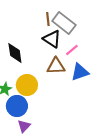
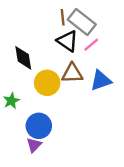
pink line: (72, 50) -> (91, 45), moved
yellow circle: (27, 85) -> (47, 83), moved
blue circle: (17, 106) -> (39, 126), moved

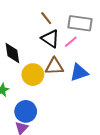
brown line: (63, 17) -> (46, 18), turned -32
gray rectangle: (82, 22) -> (80, 23), moved, turned -30

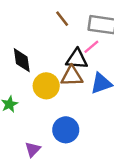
black triangle: (50, 39) -> (77, 59), moved, turned -30
blue circle: (26, 111) -> (66, 130), moved

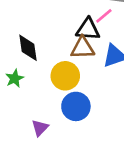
black diamond: (22, 60) -> (28, 48), moved
yellow circle: (46, 86) -> (65, 76), moved

